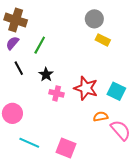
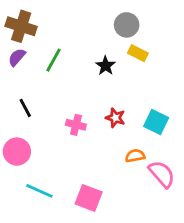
black line: (19, 68) -> (25, 108), moved
black star: (46, 75) -> (106, 66), moved
red star: (86, 88) -> (115, 118), size x0.6

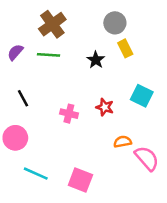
brown cross: (21, 26) -> (52, 24), moved, turned 36
yellow rectangle: (138, 53) -> (125, 48), turned 36
green line: (53, 60) -> (49, 55), turned 65
cyan square: (156, 122) -> (142, 96), moved

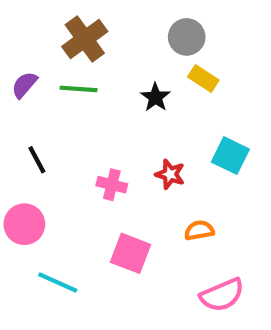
yellow rectangle: (125, 48) -> (203, 79), turned -30
pink semicircle: (147, 158) -> (222, 295), moved, turned 108
pink square: (80, 180) -> (131, 253), moved

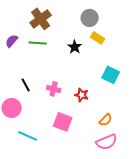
black line: (37, 160) -> (26, 85), moved
red star: (170, 174) -> (82, 95), moved
orange semicircle: (199, 230) -> (106, 120), moved, turned 144

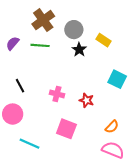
gray circle: (90, 18) -> (74, 30), moved
black line: (26, 85) -> (20, 86), moved
pink semicircle: (107, 142) -> (113, 150), turned -135

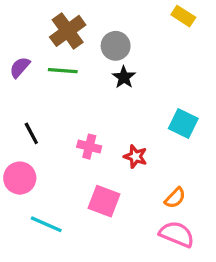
yellow rectangle: (103, 40) -> (183, 16), moved

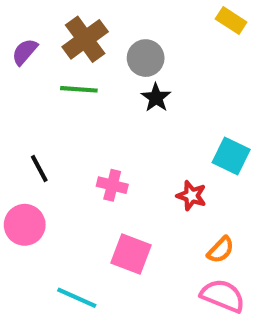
purple semicircle: (20, 67) -> (25, 52), moved
red star: (135, 157) -> (191, 196), moved
cyan line: (46, 224) -> (77, 298), moved

